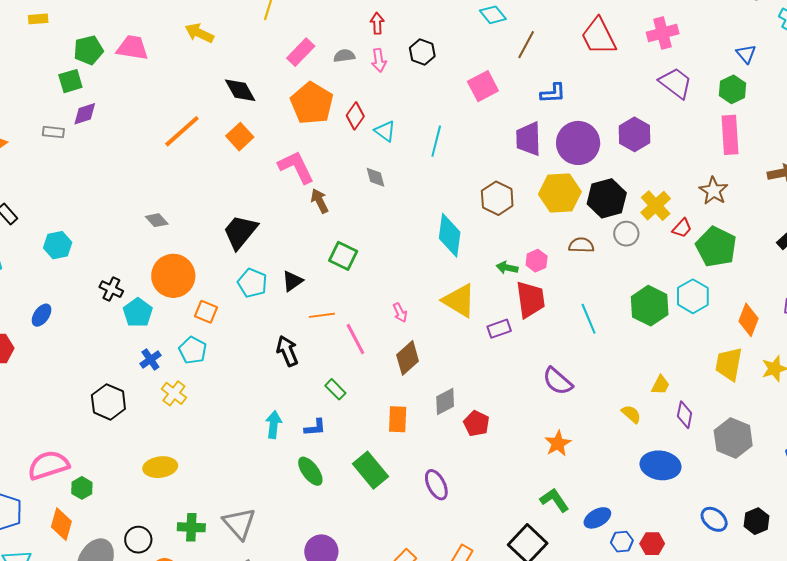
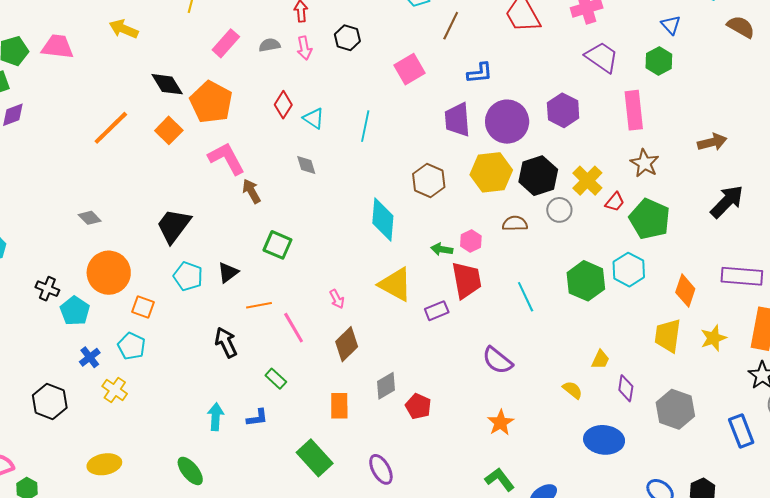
orange pentagon: (312, 103) -> (211, 102), moved
pink rectangle: (730, 135) -> (634, 110), moved
green ellipse: (310, 471) -> (190, 471), moved

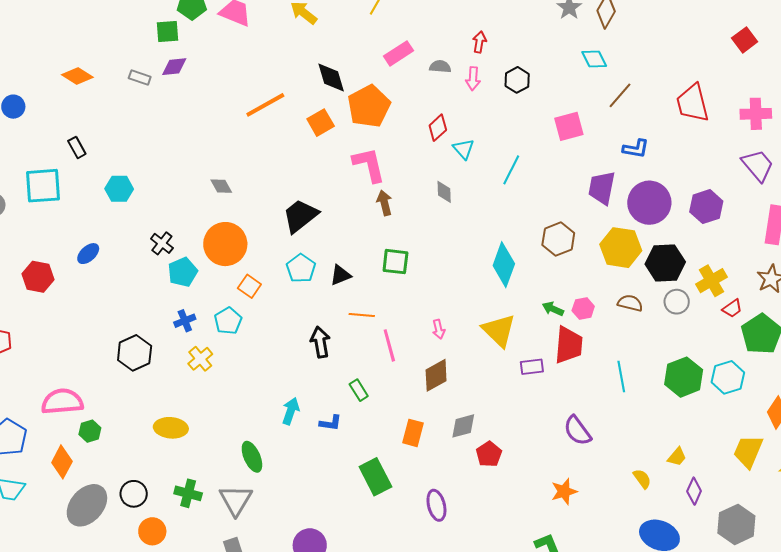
green square: (277, 245) -> (395, 262), turned -32

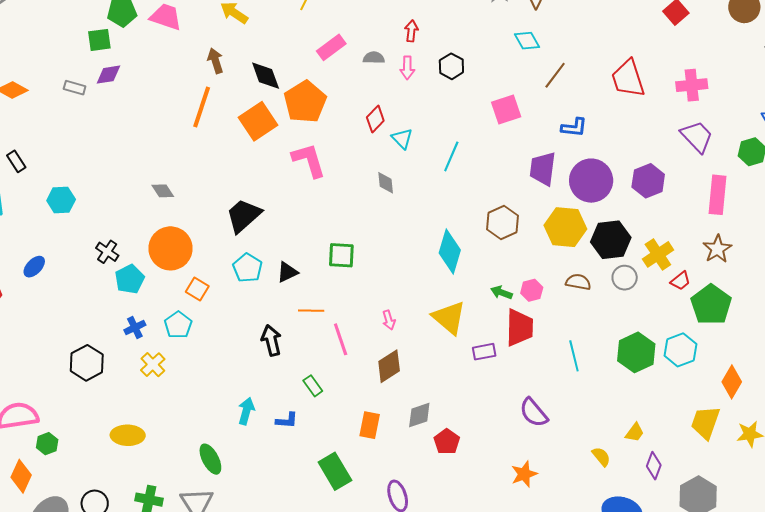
orange line: (265, 105) -> (202, 107), turned -39
orange square: (321, 123) -> (258, 121), size x1.4
brown arrow: (384, 203) -> (215, 61), moved

